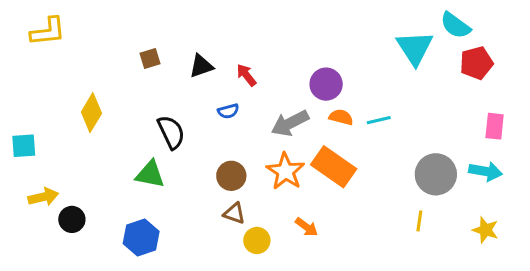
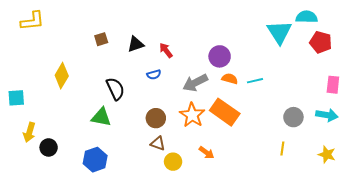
cyan semicircle: (455, 25) -> (307, 17), turned 145
red pentagon: (476, 63) -> (321, 42), turned 30
gray circle: (436, 174) -> (293, 117), size x0.7
yellow arrow: (43, 197) -> (29, 132), turned 120

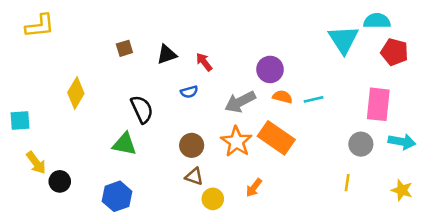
pink rectangle: (333, 85) -> (378, 104), moved, size x1.5
yellow arrow: (29, 132) -> (36, 163), turned -54
orange arrow: (206, 153) -> (254, 188), turned 91

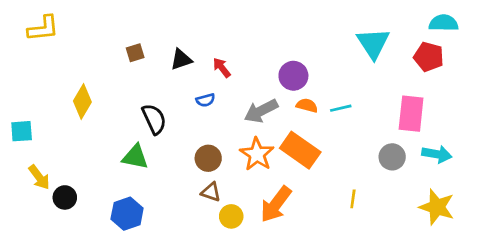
cyan semicircle: (377, 21) -> (444, 23), moved
yellow line: (347, 183) -> (353, 199), moved
orange arrow: (254, 188) -> (276, 204), size x1.8
yellow star: (402, 190) -> (437, 207), size x1.5

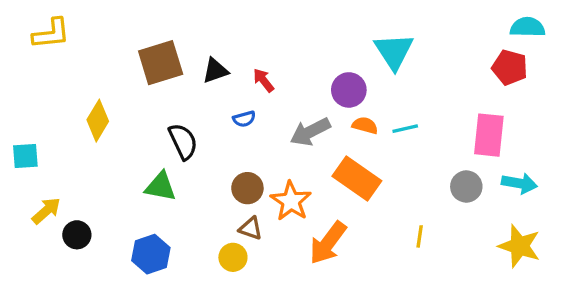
cyan triangle: (373, 43) -> (394, 51), moved
brown square: (135, 53) -> (161, 63), size x2.0
orange star: (257, 154) -> (291, 201), moved
yellow arrow: (39, 177) -> (46, 211), turned -95
yellow circle: (231, 216) -> (233, 257), moved

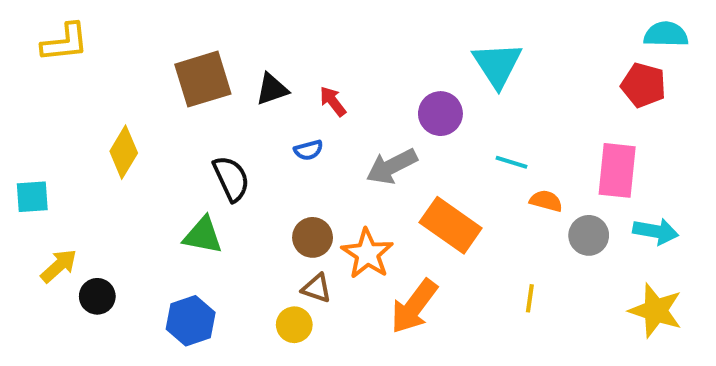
orange semicircle: (365, 125) -> (546, 201), moved
cyan line: (405, 129) -> (512, 162), turned 30

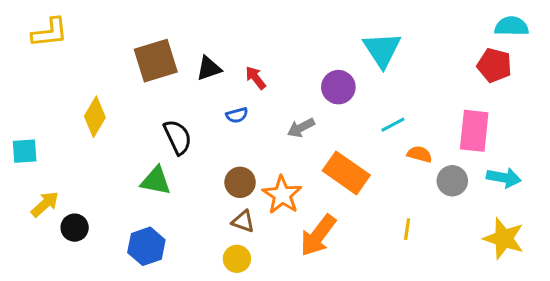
cyan line: (512, 162) -> (393, 125), turned -45
gray arrow: (392, 166) -> (301, 128), size x0.7
yellow circle: (294, 325) -> (237, 259), moved

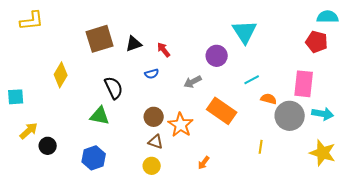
gray circle: (452, 181) -> (290, 116), size x1.5
orange arrow: (318, 235) -> (204, 163), moved, size x0.5

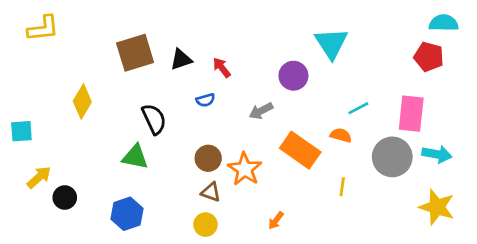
cyan line: (252, 80) -> (358, 108), moved
orange semicircle: (269, 99) -> (341, 135), moved
yellow line: (261, 147) -> (342, 187), moved

